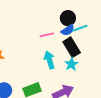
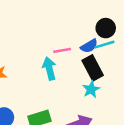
black circle: (68, 18) -> (106, 28), moved
cyan arrow: (49, 60) -> (49, 69), moved

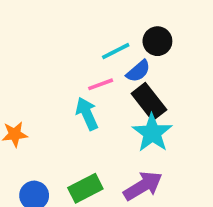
cyan line: (104, 45) -> (116, 51), moved
cyan star: (91, 89) -> (152, 133), size x1.5

